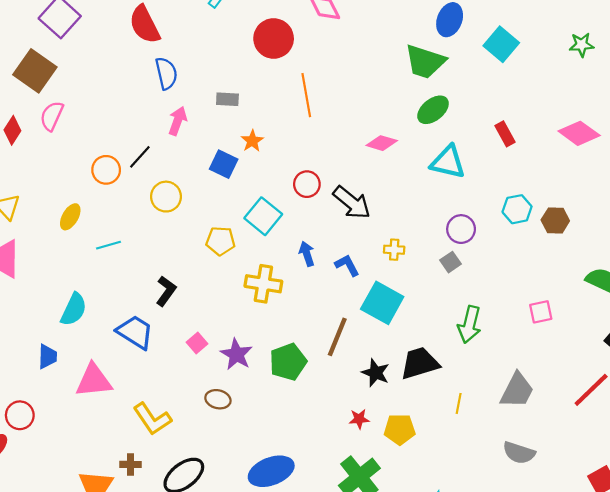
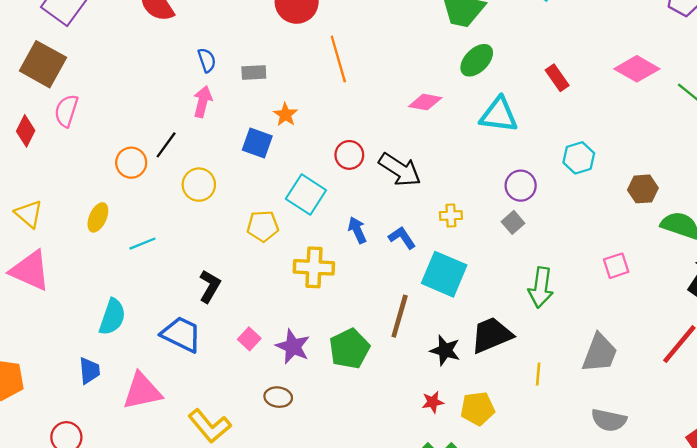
blue semicircle: (166, 73) -> (207, 60), moved, size x0.7
brown hexagon: (555, 220) -> (643, 189), moved

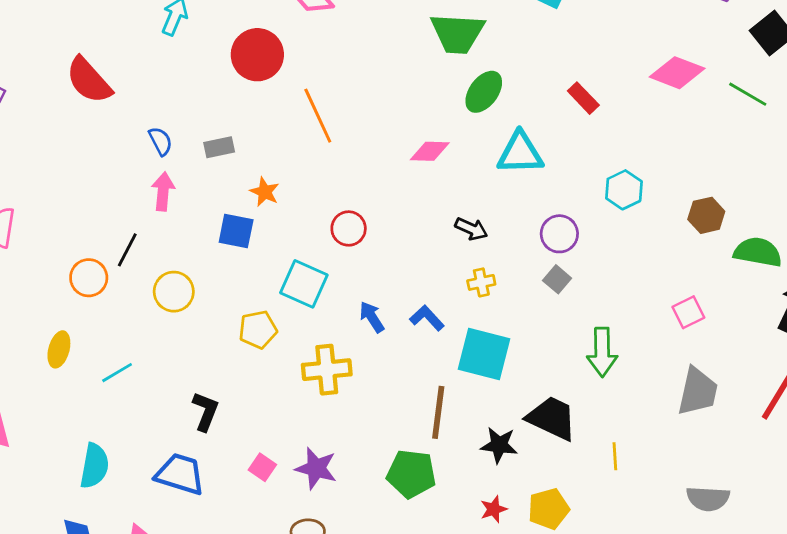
black arrow: (400, 170) -> (471, 229), moved, size x0.6
black trapezoid: (492, 335) -> (552, 418), turned 57
green pentagon: (349, 349) -> (411, 474), moved, turned -30
gray trapezoid: (600, 353) -> (698, 391), moved

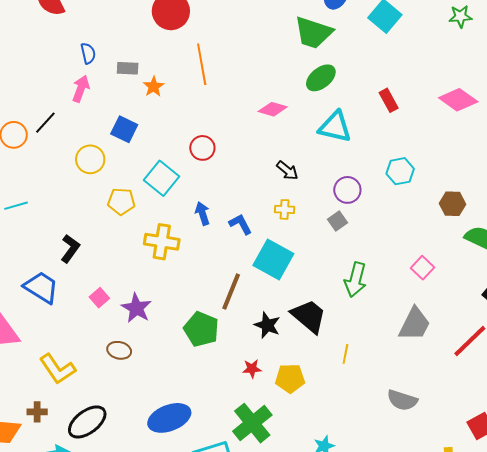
orange star: (265, 192) -> (154, 87), moved
yellow circle: (174, 292) -> (90, 159), moved
pink square: (688, 312) -> (422, 268), turned -35

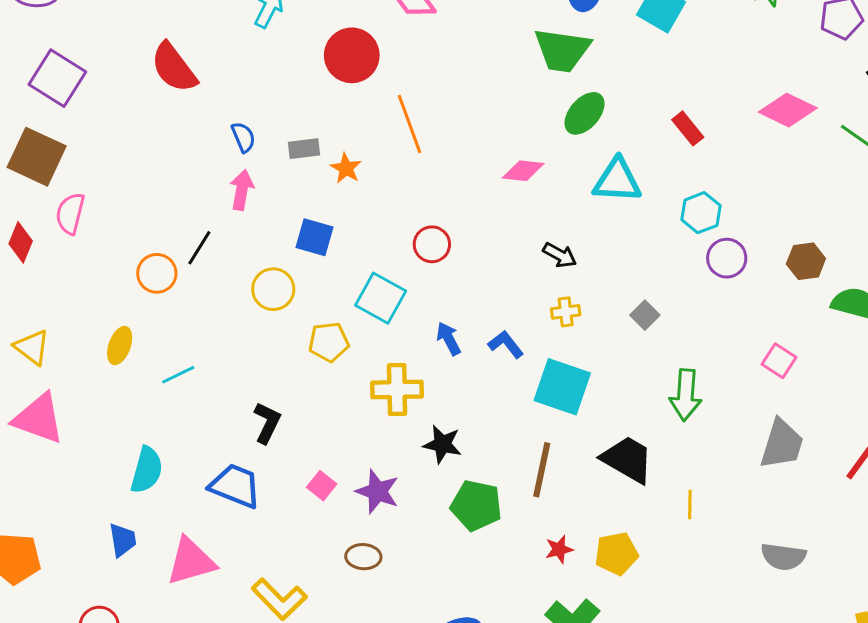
cyan hexagon: (400, 171) -> (701, 213), moved
purple circle: (347, 190) -> (727, 258), moved
brown line: (231, 292) -> (542, 470), moved
black star: (267, 325) -> (442, 444), moved

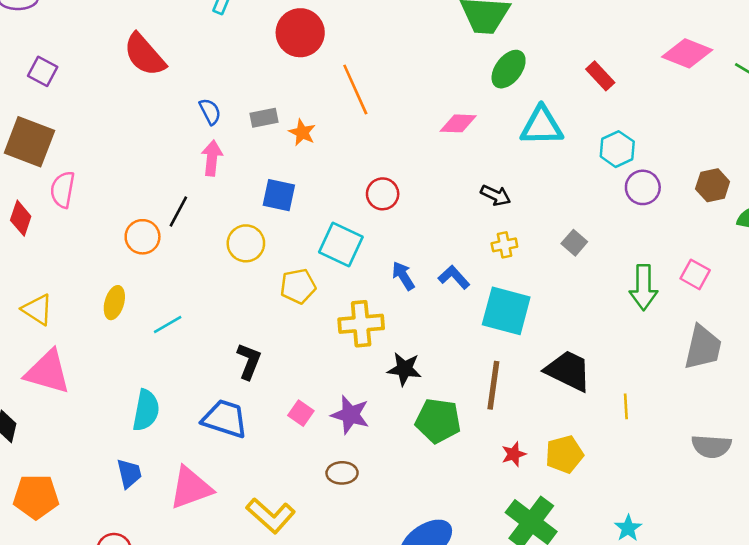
purple square: (57, 78) -> (43, 71), size x0.6
green arrow: (686, 395) -> (644, 287), moved

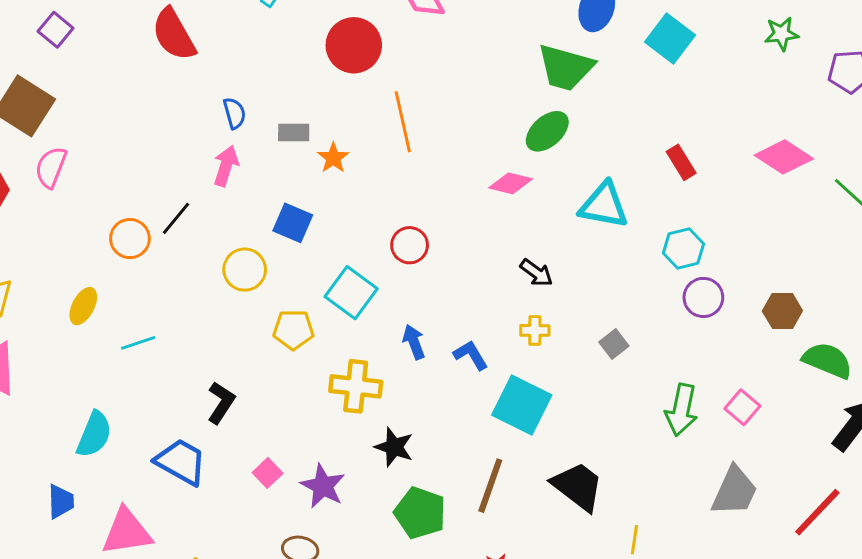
green ellipse: (509, 69) -> (547, 131), moved

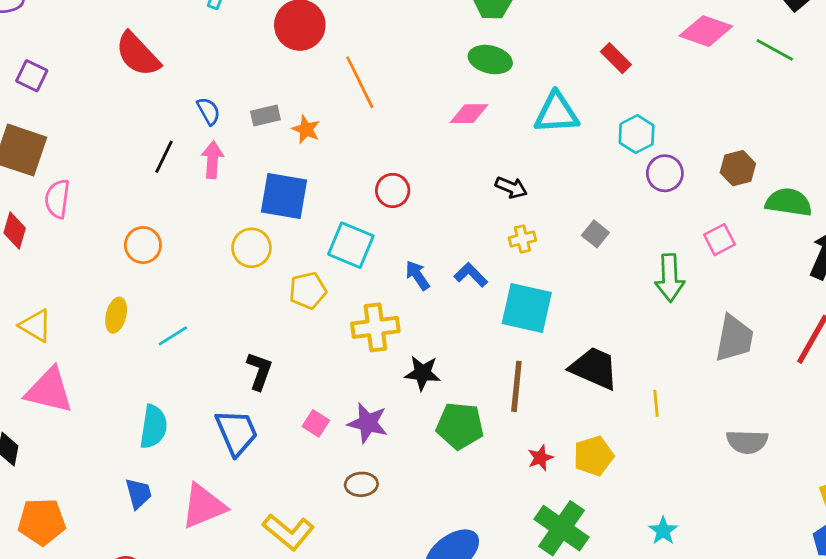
green ellipse: (547, 131) -> (490, 60), turned 69
black line: (176, 218) -> (164, 157), moved
blue square: (293, 223) -> (284, 196), size x1.4
pink square: (742, 407) -> (720, 240), moved, turned 36
blue trapezoid: (181, 462) -> (237, 432), turned 51

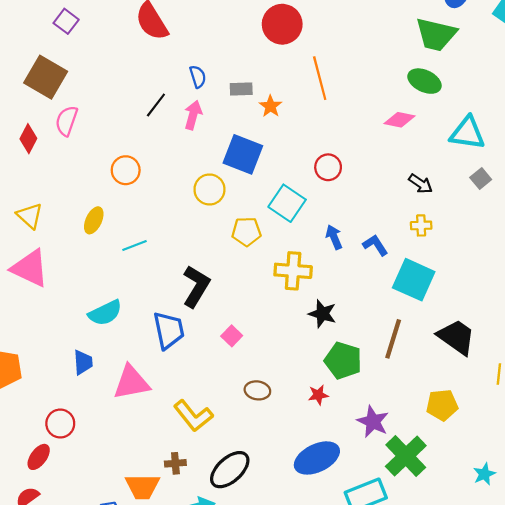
gray square: (595, 234) -> (481, 178), moved
black L-shape: (259, 371) -> (196, 286), size x1.4
purple star: (368, 423) -> (373, 422), moved
cyan semicircle: (153, 427) -> (105, 313), turned 44
red star: (540, 458) -> (318, 395), moved

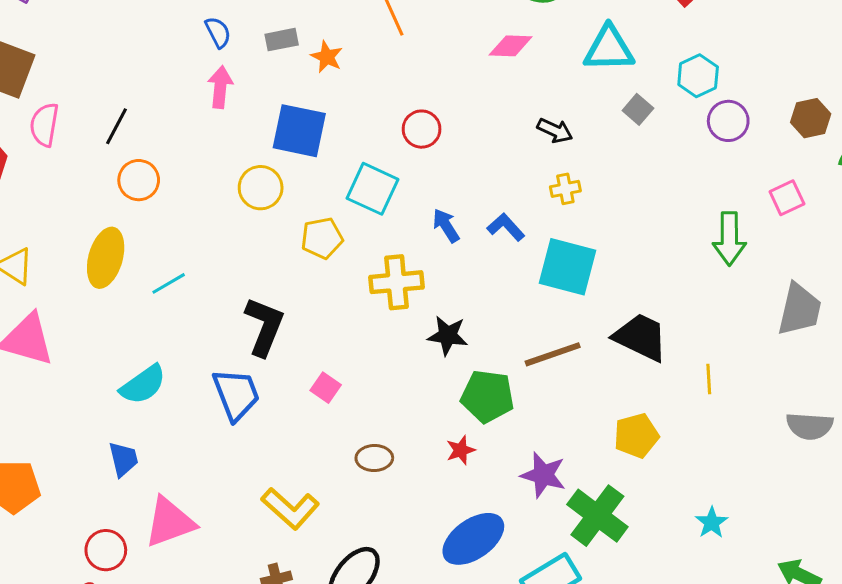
black line: (156, 105) -> (117, 126), moved
yellow ellipse: (94, 220) -> (106, 258), size x1.5
brown line: (393, 339) -> (553, 354), turned 63
pink triangle: (131, 382) -> (170, 522), moved

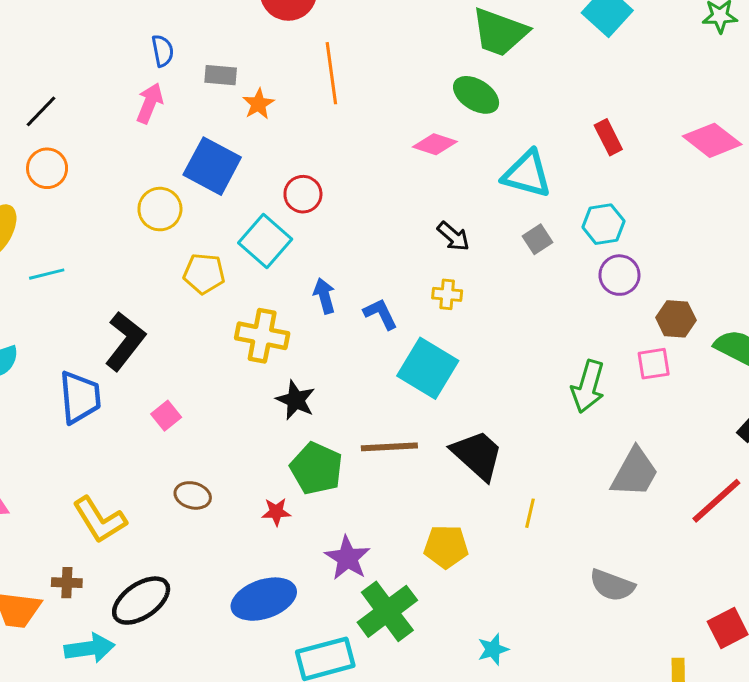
brown hexagon: (811, 118) -> (676, 319), moved
red circle: (422, 129) -> (303, 194), moved

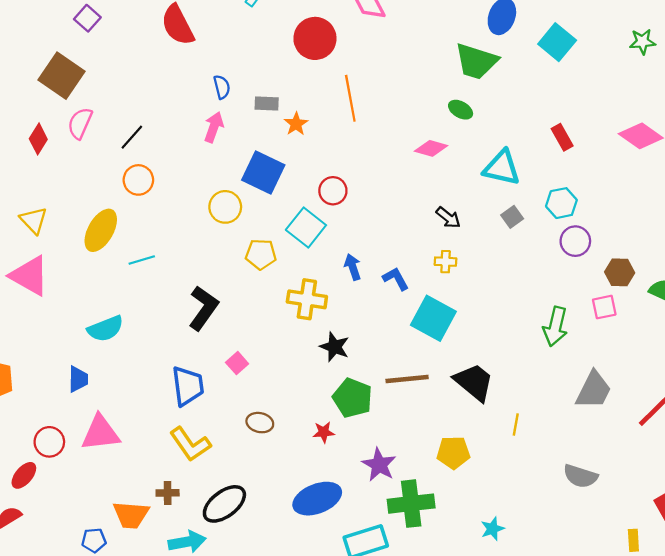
green ellipse: (476, 95) -> (461, 110), size x0.7
blue trapezoid: (80, 397) -> (188, 386), moved
green cross: (387, 611) -> (411, 504), turned 33

